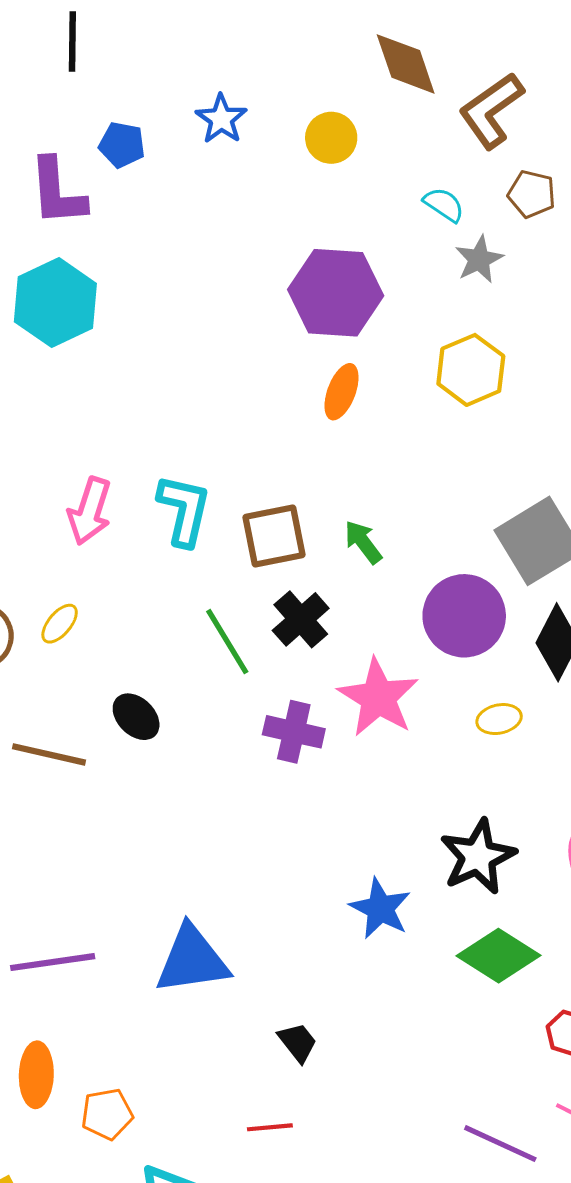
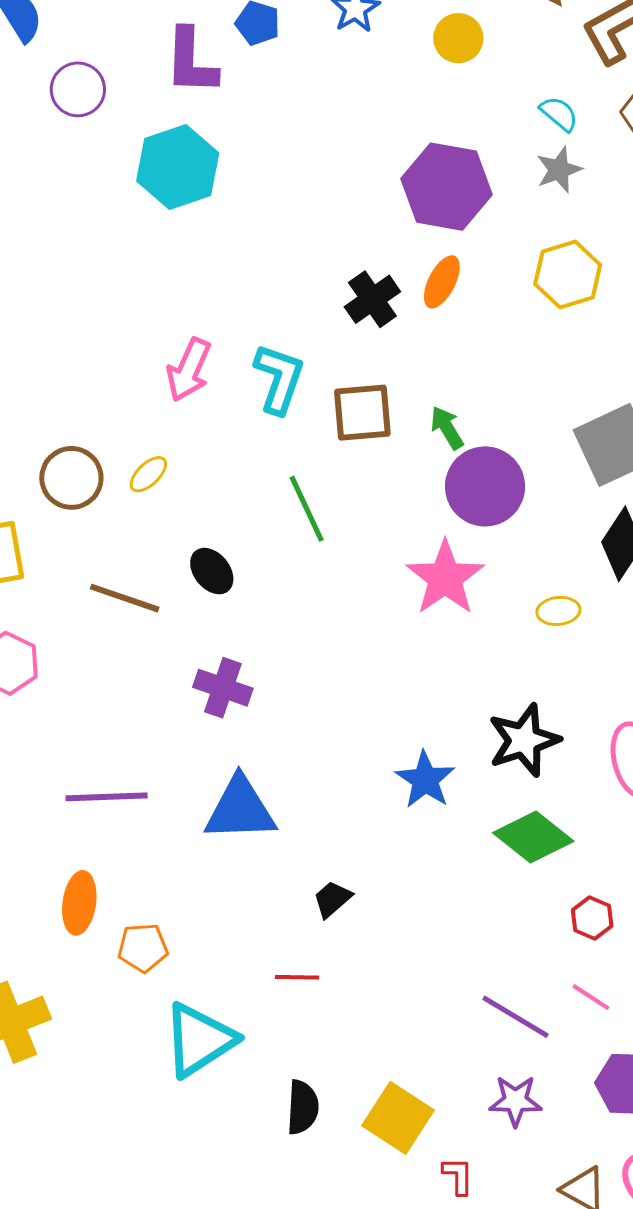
gray star: (479, 259) -> (559, 170), moved
purple circle: (464, 616) -> (485, 486), moved
black cross: (301, 619) -> (372, 299), moved
purple cross: (294, 732) -> (223, 688), moved
black trapezoid: (298, 1042) -> (332, 899), turned -99

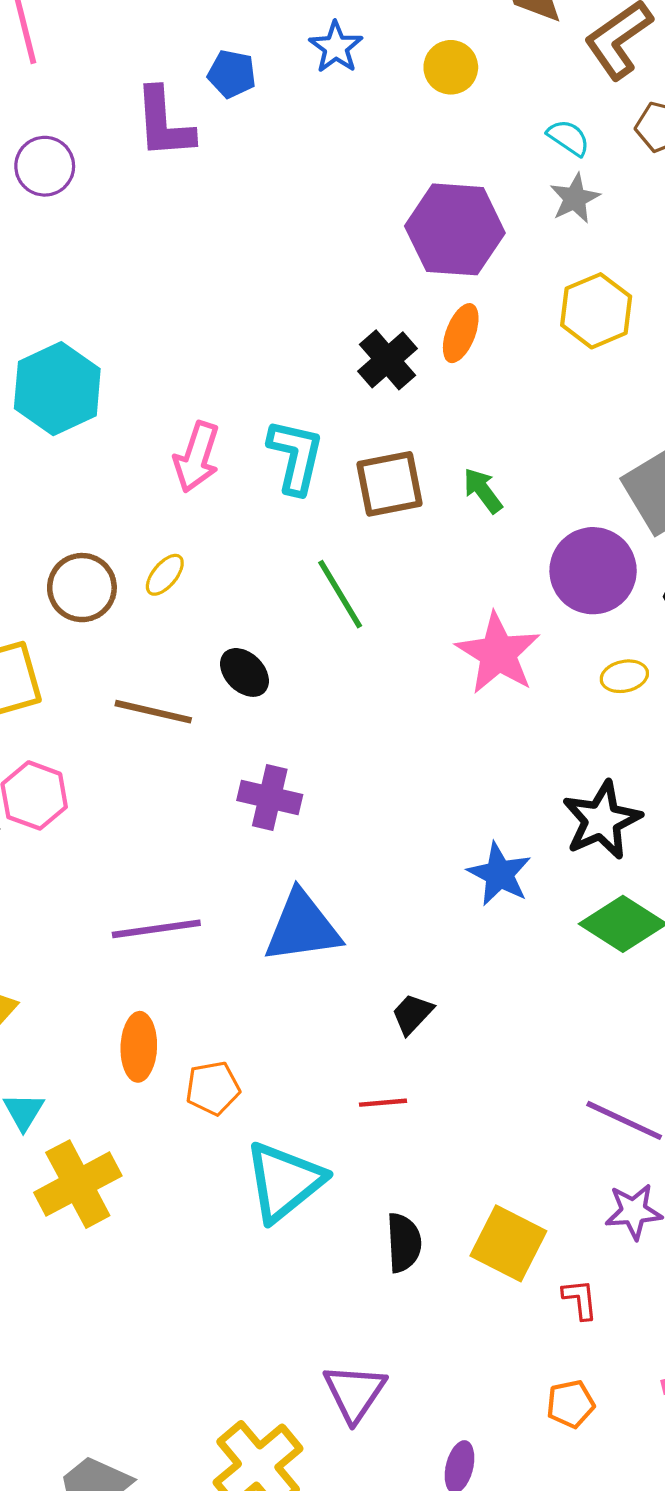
cyan hexagon: (178, 167) -> (57, 389), moved
purple circle: (485, 486) -> (593, 571), moved

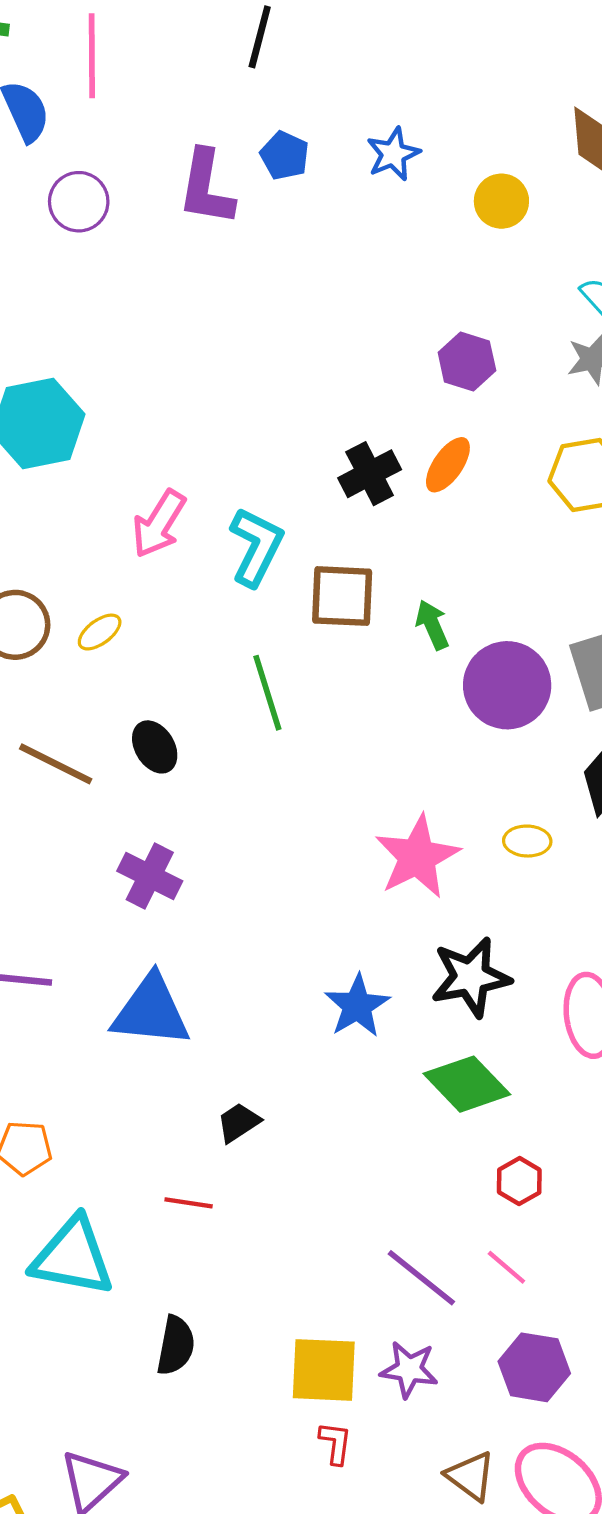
purple hexagon: (455, 229) -> (467, 361), size x0.6
purple circle: (593, 571) -> (507, 685), moved
pink star: (498, 653) -> (417, 857), moved
cyan triangle: (284, 1181) -> (73, 1257), turned 36
yellow square: (508, 1243) -> (324, 1370), moved, turned -38

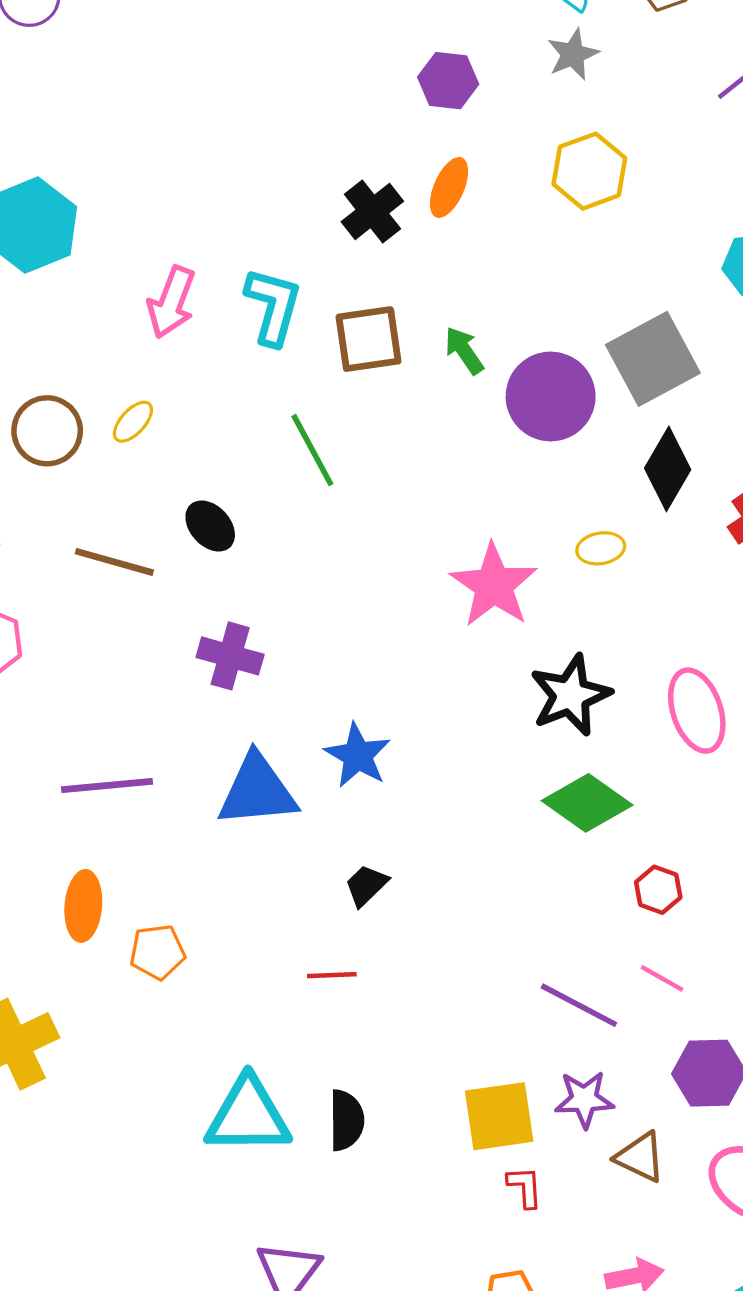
blue star: (357, 1006) -> (358, 756), moved
cyan triangle: (73, 1257) -> (248, 1116), moved
brown triangle: (470, 1476) -> (640, 1157), moved

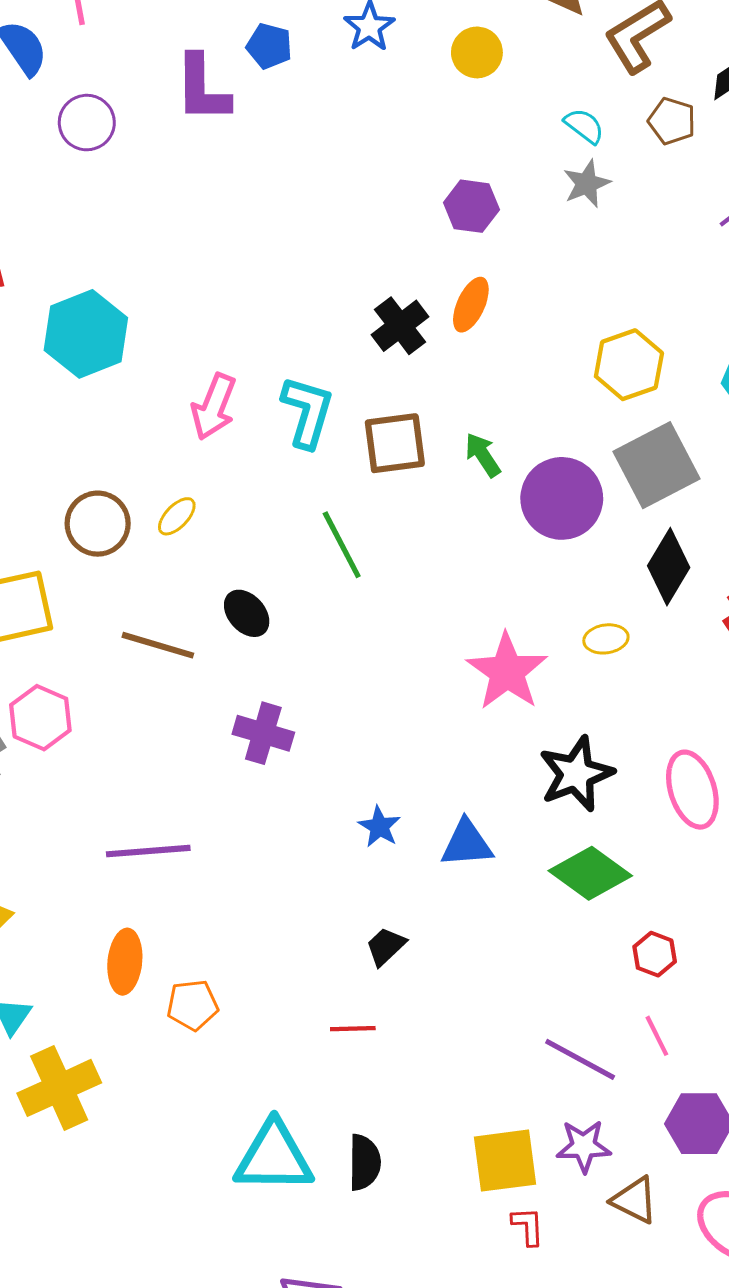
yellow hexagon: (589, 171) -> (629, 365), moved
blue star: (358, 756) -> (379, 827), size x0.7
blue triangle: (257, 791) -> (467, 844), moved, size x0.7
pink line: (662, 978) -> (657, 1036), turned 33

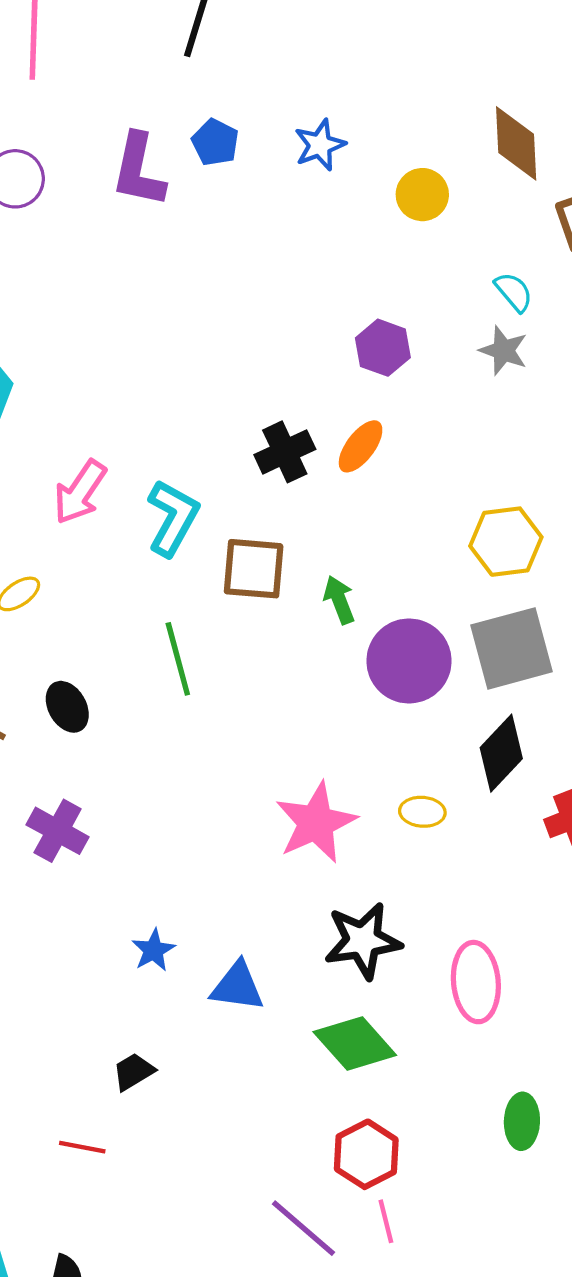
gray star: (587, 184) -> (504, 351), turned 30
red hexagon: (655, 954) -> (366, 1154), moved, size x1.5

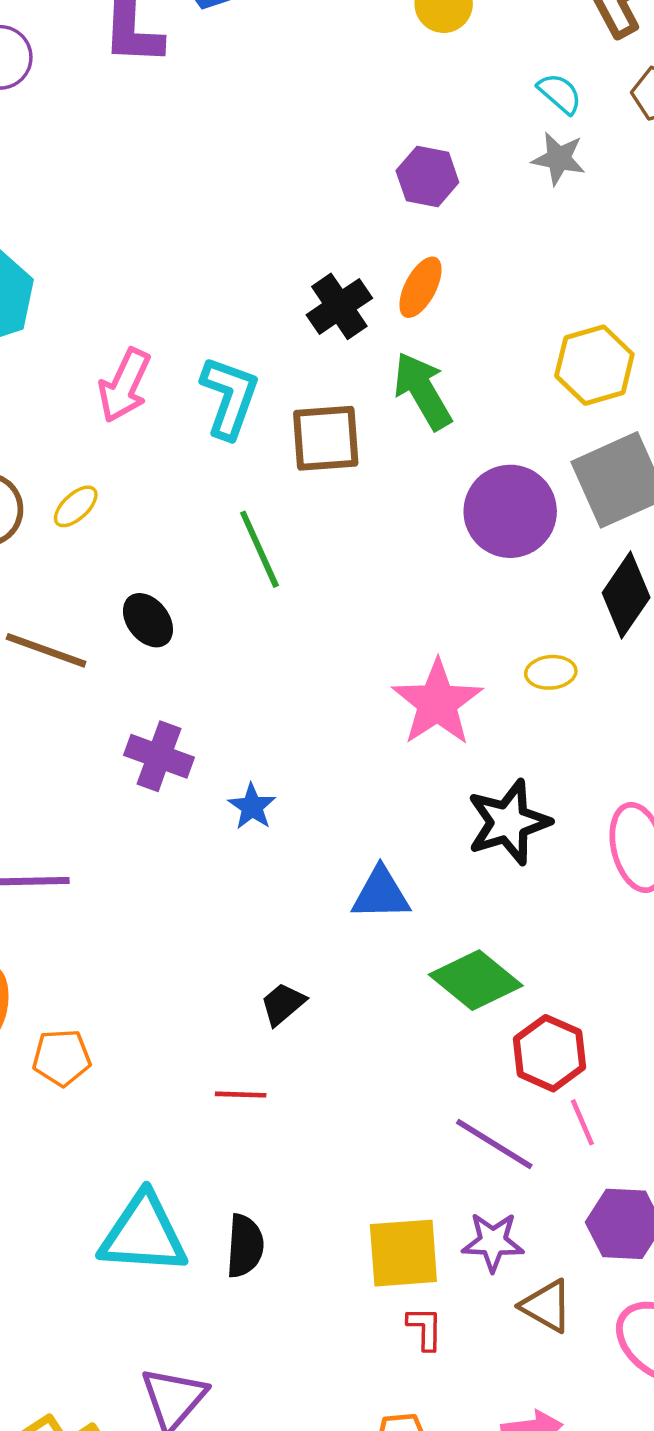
green arrow: (339, 600) -> (423, 391), moved, size x1.5
blue star: (153, 950) -> (252, 807), moved
green diamond: (355, 1043) -> (476, 980), moved

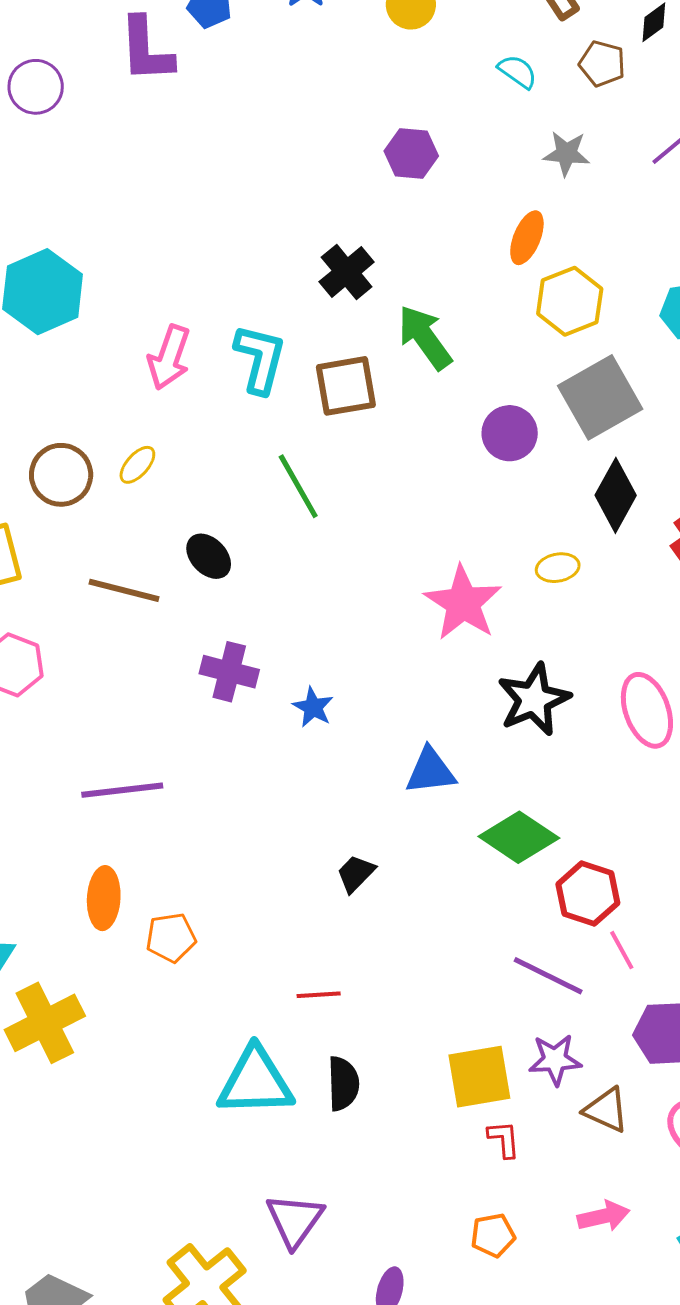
gray star: (559, 159) -> (566, 153), moved
orange ellipse: (420, 287) -> (527, 238), moved
purple circle: (510, 511) -> (510, 433), size x0.7
red line: (241, 1095) -> (319, 995), moved

